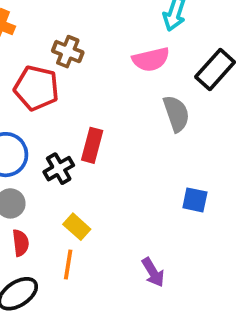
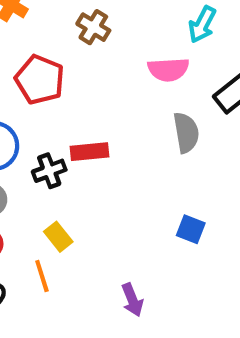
brown cross: (68, 52) -> (93, 27), moved
red rectangle: (92, 145) -> (90, 152), turned 60
orange line: (68, 265) -> (42, 276), turned -36

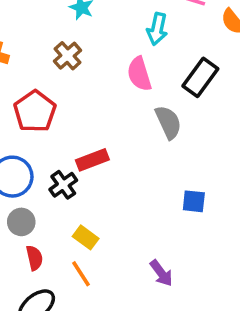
brown cross: (93, 27) -> (68, 56), turned 32
pink semicircle: (168, 69) -> (139, 74), turned 92
red pentagon: (40, 80) -> (35, 111), turned 30

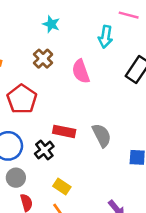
pink semicircle: (139, 74) -> (81, 71), moved
gray semicircle: (168, 122) -> (102, 135), moved
red rectangle: (92, 160) -> (64, 131), turned 35

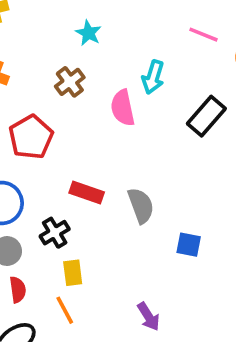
cyan arrow: (106, 37) -> (153, 77), moved
black cross: (44, 150) -> (55, 233), moved
yellow rectangle: (62, 186) -> (73, 273), turned 42

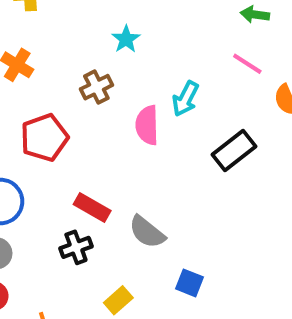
gray semicircle: (141, 206) -> (147, 232), turned 138
black cross: (55, 233) -> (76, 247), moved
yellow rectangle: (73, 273) -> (118, 300), moved, turned 45

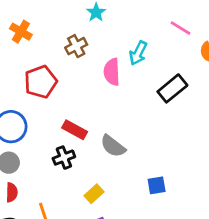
blue square: (190, 283) -> (157, 185), moved, turned -30

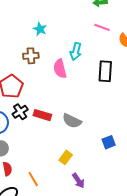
brown cross: (76, 46) -> (31, 56), turned 35
black rectangle: (172, 88) -> (105, 71), turned -35
black cross: (64, 158) -> (20, 112), moved

